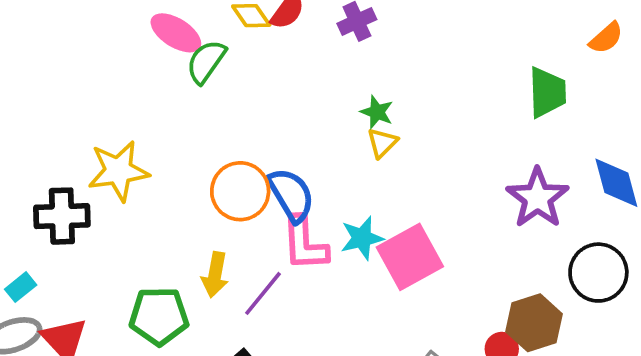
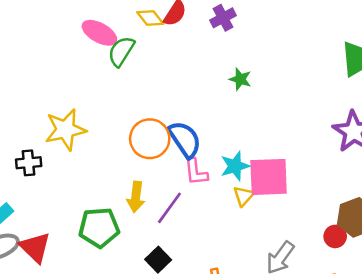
yellow triangle: (382, 143) -> (244, 196), moved
black cross: (62, 216) -> (29, 163), size x0.7
pink L-shape: (305, 243) -> (196, 172), size x0.7
pink square: (410, 257) -> (269, 177), turned 30

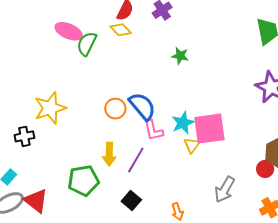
yellow diamond: (150, 18) -> (121, 30), moved
orange circle: (150, 139) -> (115, 109), size x0.7

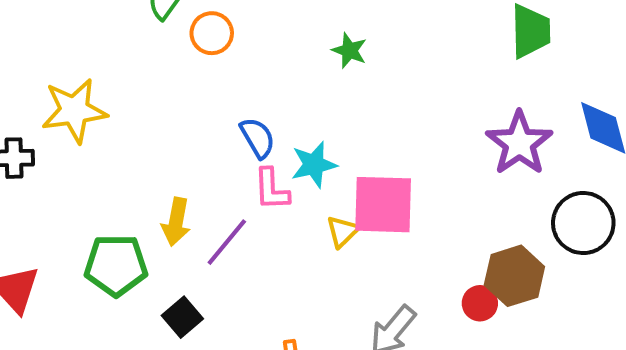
blue semicircle: (142, 106) -> (258, 138), size x0.7
orange circle: (115, 109) -> (212, 33), moved
cyan star: (183, 123) -> (314, 165), moved
black square: (131, 201) -> (182, 317), moved

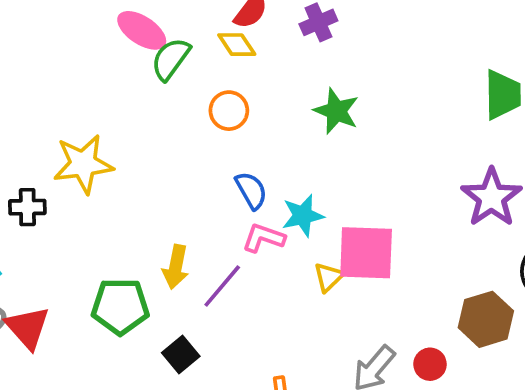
orange circle: (212, 33) -> (229, 111), moved
green star: (349, 51) -> (336, 111), size x1.4
pink L-shape: (271, 189) -> (264, 238), turned 111
red circle: (480, 303) -> (430, 364), moved

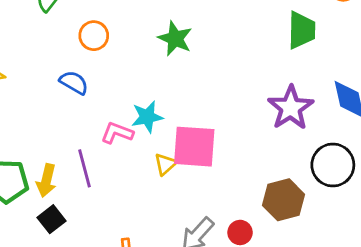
blue semicircle: (251, 190) -> (74, 82), moved, turned -32
yellow arrow: (176, 267) -> (46, 181), moved
purple line: (222, 286) -> (85, 168), turned -57

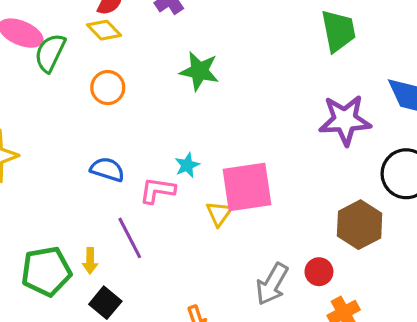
blue semicircle: (74, 82) -> (107, 169), moved
purple star: (291, 108) -> (345, 120), turned -30
cyan star: (147, 117) -> (187, 165), size x0.7
yellow arrow: (46, 181) -> (90, 261), size x0.7

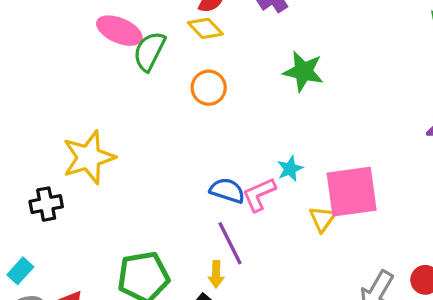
blue semicircle: (107, 169) -> (227, 190), moved
pink L-shape: (157, 190) -> (259, 194), turned -33
yellow arrow: (90, 261) -> (216, 274), moved

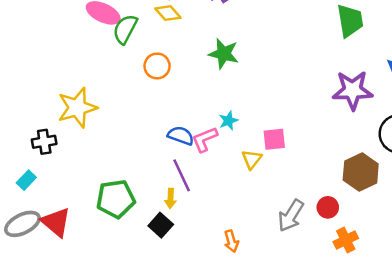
green star: (303, 71) -> (224, 54), moved
orange circle: (209, 88) -> (157, 66), moved
pink square: (352, 192) -> (274, 139), size x0.6
cyan rectangle: (20, 271) -> (26, 180), moved

